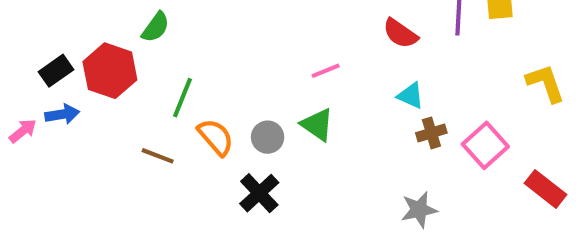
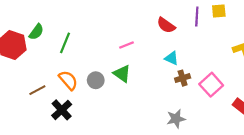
green semicircle: (156, 27) -> (36, 32), moved
green line: (183, 98) -> (65, 43), moved
brown line: (158, 156) -> (37, 90), turned -49
black cross: (259, 193) -> (62, 110), moved

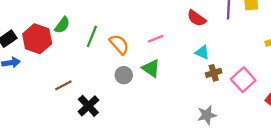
orange semicircle: (68, 80) -> (119, 44), moved

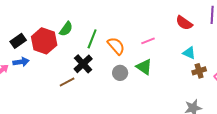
black cross: (88, 106) -> (83, 64), moved

